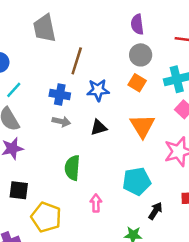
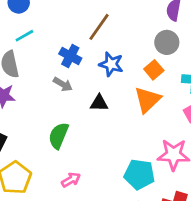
orange triangle: (142, 126) -> (147, 100), moved
cyan pentagon: (137, 181) -> (139, 174), moved
pink arrow: (96, 203) -> (71, 180), turned 42

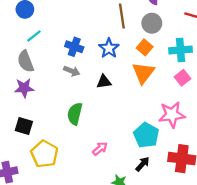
brown line: (99, 27) -> (122, 16), moved, turned -35
blue star: (111, 64) -> (109, 48), turned 30
cyan pentagon: (139, 174) -> (146, 135), turned 30
pink arrow: (71, 180) -> (100, 149), moved

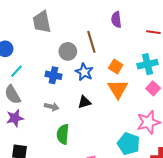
gray circle: (152, 23) -> (68, 51), moved
gray arrow: (72, 71) -> (52, 107), moved

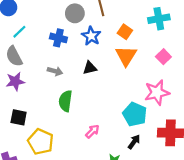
cyan cross: (148, 64) -> (159, 19), moved

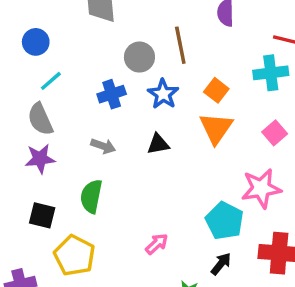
blue cross: (58, 38) -> (112, 94), turned -35
green semicircle: (65, 101) -> (91, 196), moved

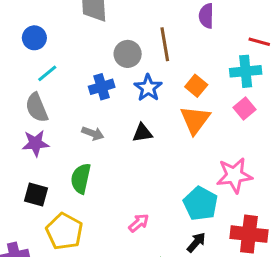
pink square: (275, 133) -> (244, 109), moved

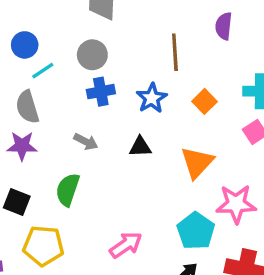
blue circle: (34, 38) -> (25, 45), moved
gray circle: (128, 54) -> (92, 55), moved
orange triangle: (195, 120) -> (197, 162), moved
pink arrow: (139, 223) -> (126, 245), size x1.4
yellow pentagon: (64, 231) -> (43, 246), turned -30

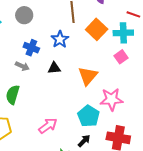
blue cross: (101, 92) -> (31, 48), moved, turned 35
orange square: (205, 101) -> (97, 29), moved, size x1.5

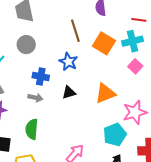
orange triangle: (88, 76) -> (105, 93), turned 40
cyan pentagon: (89, 116) -> (115, 135), turned 30

